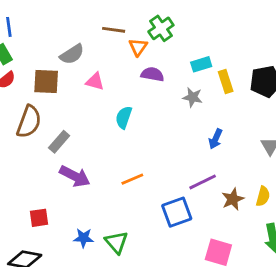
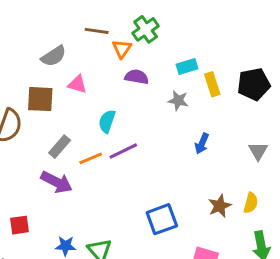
brown square: (46, 81) -> (40, 99), moved
gray rectangle: (59, 142) -> (60, 147), moved
orange line: (132, 179) -> (91, 158), moved
purple line: (203, 182) -> (123, 151), moved

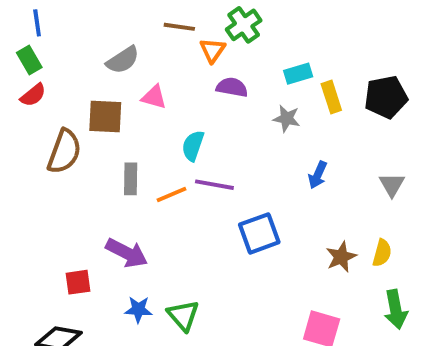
gray rectangle: (60, 147) -> (131, 179), turned -40
purple line: (123, 151) -> (214, 185), turned 36
purple arrow: (57, 182) -> (127, 253), moved
blue square: (162, 219) -> (259, 233), moved

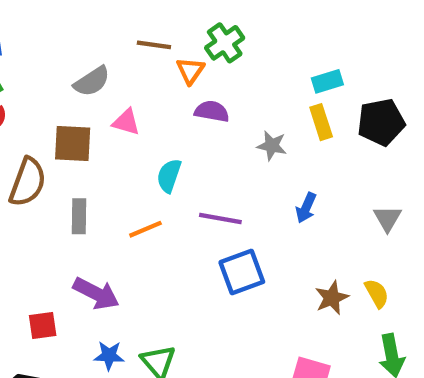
cyan rectangle: (298, 74) -> (327, 81), moved
gray rectangle: (131, 179) -> (79, 216), moved
purple line: (214, 185) -> (220, 218), moved
yellow semicircle: (382, 253) -> (377, 293), turned -44

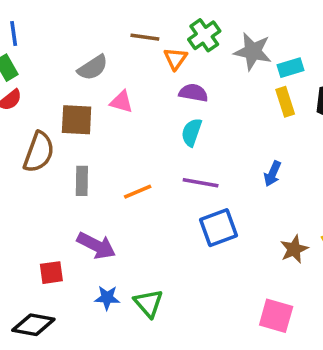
gray star: (272, 146) -> (253, 51), moved, size x1.5
cyan semicircle: (169, 176) -> (192, 132), moved

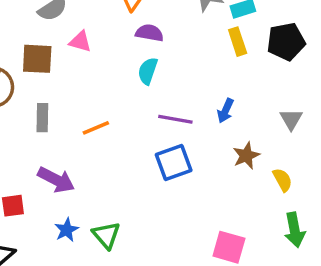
purple line: (201, 183) -> (175, 119), moved
brown star: (294, 249) -> (246, 156), moved
blue star: (107, 298) -> (67, 230), turned -30

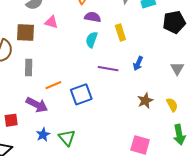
yellow rectangle: (238, 42) -> (120, 32), moved
orange line: (96, 128) -> (53, 85), moved
brown star: (246, 156) -> (145, 101), moved
blue square: (174, 162) -> (81, 94), moved

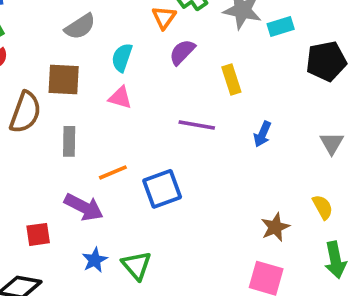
purple semicircle: (93, 17) -> (182, 52), turned -56
pink triangle: (51, 22) -> (120, 98), moved
cyan semicircle: (92, 40) -> (122, 58), moved
purple line: (108, 69) -> (197, 125), moved
brown star: (145, 101) -> (275, 227), moved

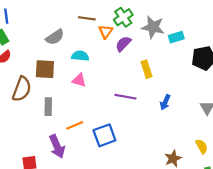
purple semicircle: (182, 52) -> (123, 44), moved
cyan semicircle: (122, 58) -> (80, 56), turned 77
purple arrow: (84, 207) -> (57, 146), turned 40

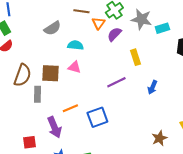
brown square: (45, 69) -> (50, 73), moved
purple line: (125, 97) -> (116, 82), turned -36
gray rectangle: (48, 107) -> (37, 94), moved

